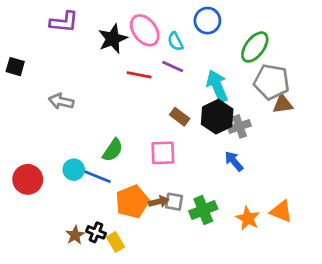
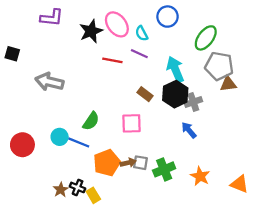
gray arrow: (61, 101) -> (49, 82), size x1.4
orange triangle: (281, 211) -> (239, 184), moved

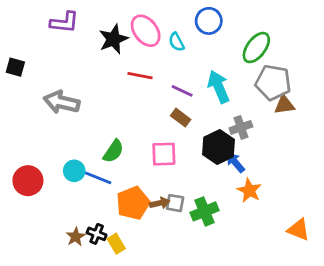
purple line: (139, 54) -> (182, 91), moved
black hexagon: (175, 94) -> (219, 147), moved
orange star: (200, 176) -> (249, 190), moved

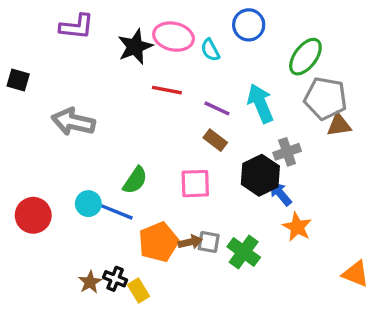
pink ellipse: (146, 31) -> (174, 37), turned -40
green cross: (204, 211) -> (244, 252), turned -32

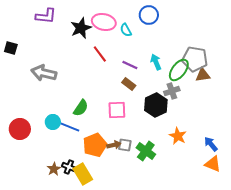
green ellipse: (305, 57) -> (179, 70), moved
red line: (167, 90) -> (100, 54), turned 42
cyan arrow: (260, 103) -> (156, 62), size x0.7
blue arrow: (280, 194) -> (211, 144), moved
yellow rectangle: (138, 290) -> (83, 174), size x1.5

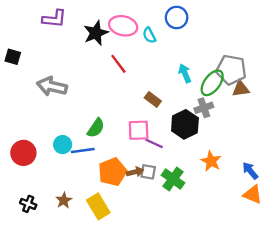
purple line: (130, 65) -> (154, 143), moved
blue line: (70, 127) -> (83, 150), turned -30
black cross: (69, 167) -> (28, 204), moved

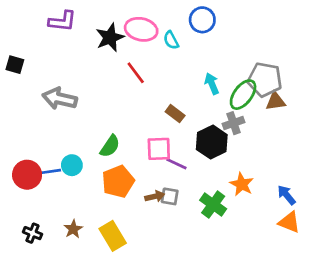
blue line: (83, 150) -> (47, 172), moved
orange pentagon: (112, 172) -> (118, 181), moved
green cross: (173, 179) -> (213, 205), moved

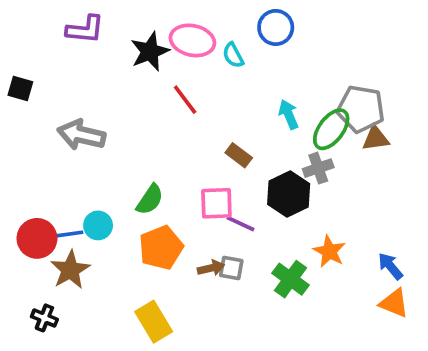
brown star: (73, 229) -> (70, 270), moved, size x1.5

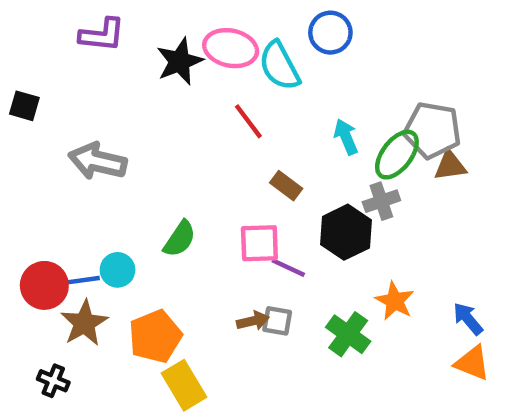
cyan semicircle: (233, 55) -> (279, 66), size x1.6
red line: (185, 100) -> (248, 121), moved
orange pentagon: (161, 248) -> (155, 336), moved

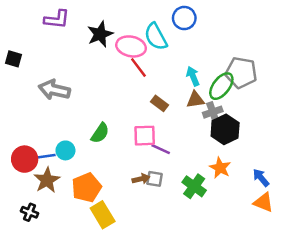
pink ellipse: (231, 48) -> (131, 46), moved
brown triangle: (450, 166) -> (195, 100), moved
black hexagon: (346, 232) -> (225, 129), moved

